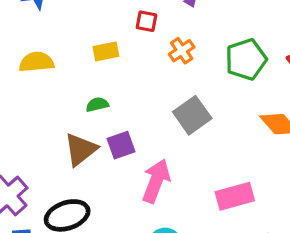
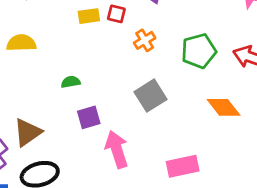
yellow rectangle: (106, 51) -> (89, 16), moved
brown triangle: (81, 149) -> (28, 132), moved
pink arrow: (156, 181) -> (117, 149), turned -42

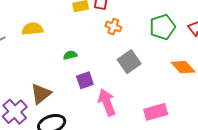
orange cross: (145, 40) -> (113, 27), moved, turned -35

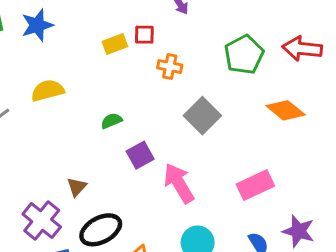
brown triangle: (41, 94) -> (77, 187), size x0.6

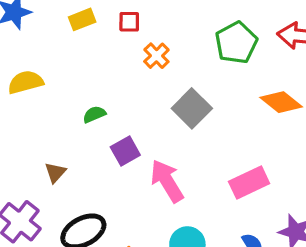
yellow rectangle: (115, 44) -> (82, 19), moved
orange cross: (170, 66) -> (156, 56), turned 35
brown triangle: (77, 187) -> (55, 173), moved

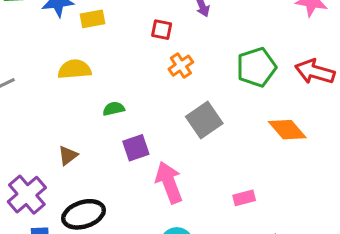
yellow rectangle: (82, 19) -> (93, 19), moved
yellow semicircle: (25, 82) -> (74, 69), moved
pink rectangle: (249, 183) -> (244, 198), size x0.6

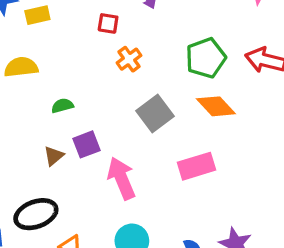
orange diamond: (287, 130) -> (216, 106), moved
brown triangle: (68, 155) -> (54, 156), moved
pink rectangle: (244, 198) -> (197, 166), moved, size x1.6

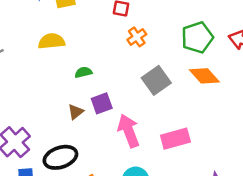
pink rectangle: (197, 166) -> (175, 139), moved

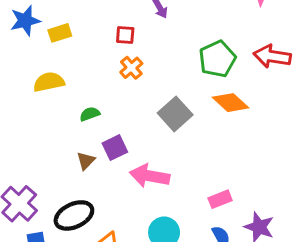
orange cross: (137, 37) -> (131, 68), moved
pink arrow: (129, 131) -> (150, 176), turned -52
pink rectangle: (175, 139) -> (220, 199), moved, size x0.7

